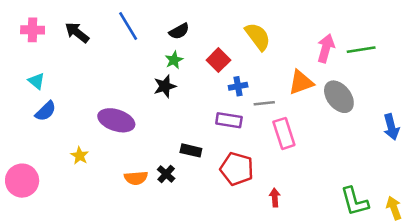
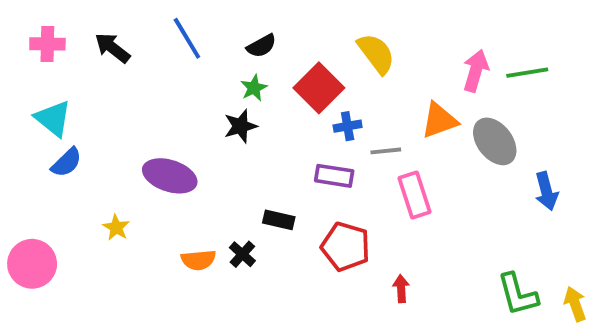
red square: (218, 60) -> (319, 88), size x1.4
cyan triangle: (36, 81) -> (53, 118), size x1.5
blue arrow: (391, 127) -> (546, 191), moved

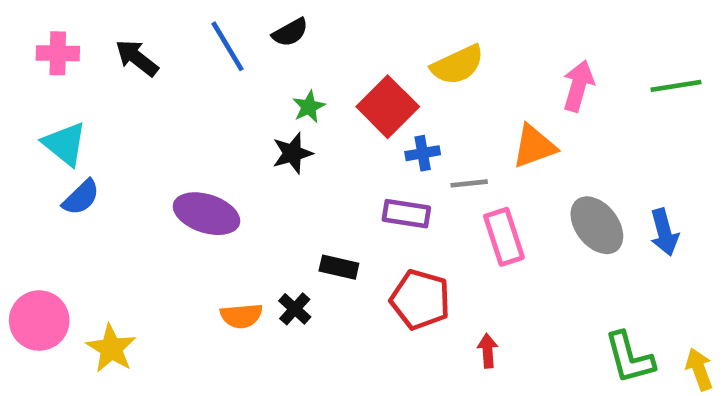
black semicircle: (262, 46) -> (290, 32), moved
yellow semicircle: (376, 53) -> (457, 65), turned 102
green line: (527, 73) -> (676, 86), moved
gray ellipse: (495, 141) -> (597, 225), moved
yellow star: (116, 227) -> (111, 348), moved, size x1.5

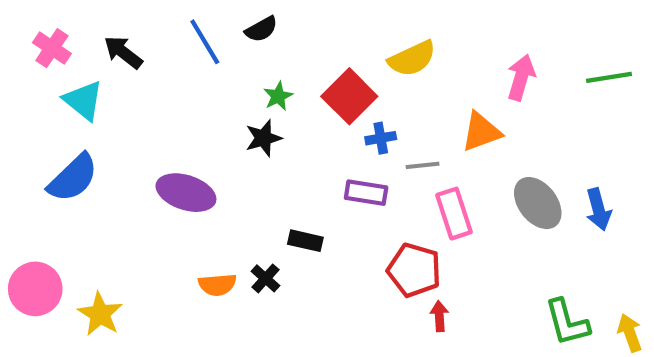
pink cross: (58, 53) -> (52, 48), turned 33
cyan triangle: (65, 144) -> (83, 100), moved
blue semicircle: (81, 197) -> (73, 178), size x1.5
red pentagon: (420, 300) -> (414, 270), moved

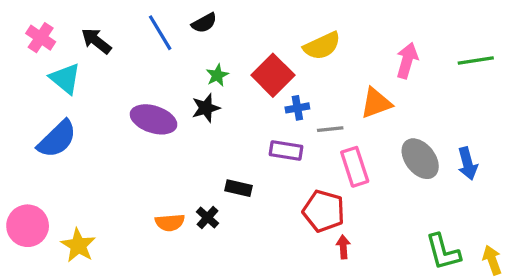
purple ellipse: (186, 193) -> (154, 119), moved

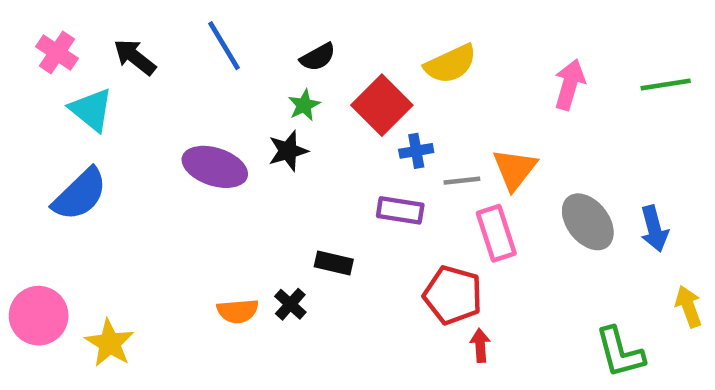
black semicircle: (204, 23) -> (318, 57), moved
orange triangle: (376, 103) -> (515, 169), moved, turned -32
yellow arrow: (492, 260) -> (689, 306), moved

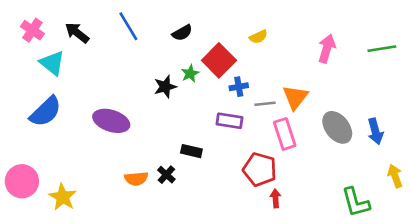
yellow semicircle: (451, 64) -> (258, 37), size x0.6
green star: (304, 105) -> (190, 74), moved
purple ellipse: (215, 167) -> (111, 121), moved

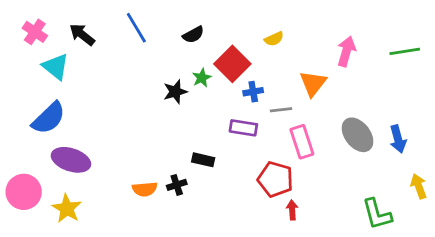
orange triangle: (295, 97) -> (313, 83), moved
purple ellipse: (111, 121) -> (71, 160), moved
black cross: (166, 175) -> (177, 185), turned 30

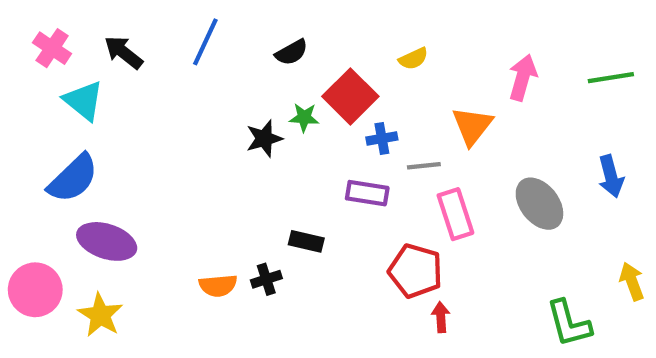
blue line: (136, 28) -> (205, 42), turned 56
green star: (202, 78) -> (304, 117), turned 30
blue arrow: (398, 139) -> (611, 176), moved

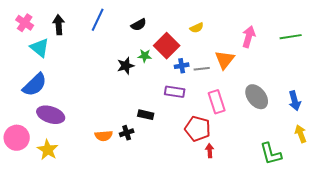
black arrow: (123, 52) -> (59, 25), turned 48
gray line: (424, 166) -> (202, 69), moved
blue arrow: (611, 176) -> (295, 101), moved

